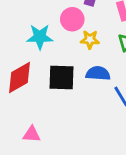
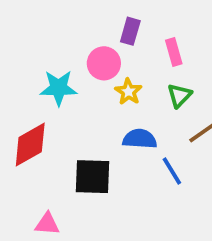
yellow star: (90, 40) -> (128, 92), turned 30
black square: (61, 77) -> (93, 177), moved

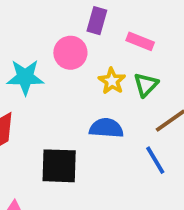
pink rectangle: (174, 52) -> (140, 41), turned -52
yellow star: (128, 92) -> (112, 81), moved
blue line: (172, 171) -> (155, 160), moved

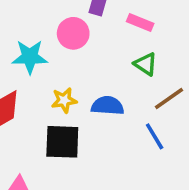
yellow star: (112, 81) -> (64, 100), moved, turned 30
green triangle: (146, 85) -> (146, 64), turned -40

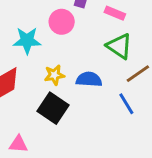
green triangle: (146, 64) -> (119, 46), size x1.4
black square: (62, 142) -> (53, 108), turned 32

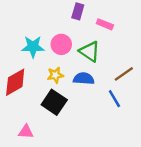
pink circle: (62, 22) -> (61, 44), moved
green triangle: (119, 46) -> (90, 51), moved

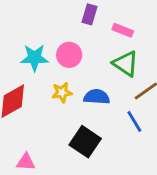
green triangle: (90, 51) -> (126, 64), moved
black square: (54, 102) -> (85, 142), moved

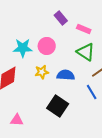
purple rectangle: (89, 14) -> (61, 18), turned -56

